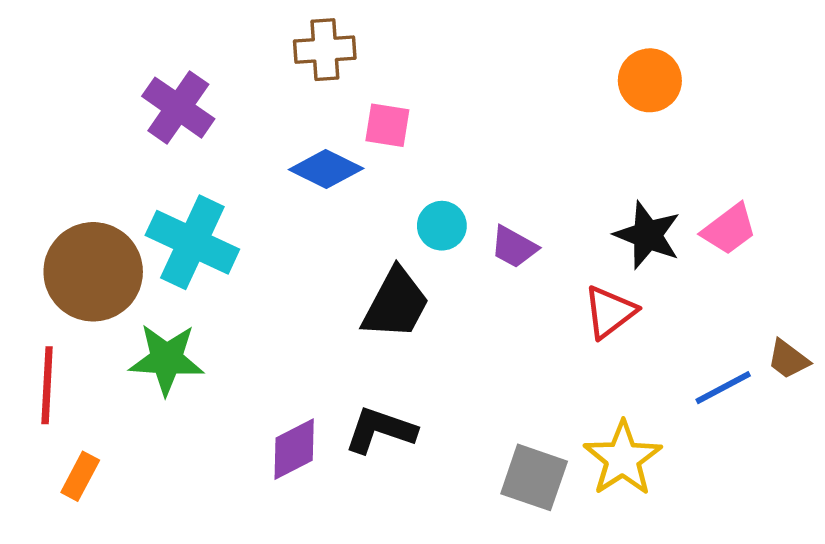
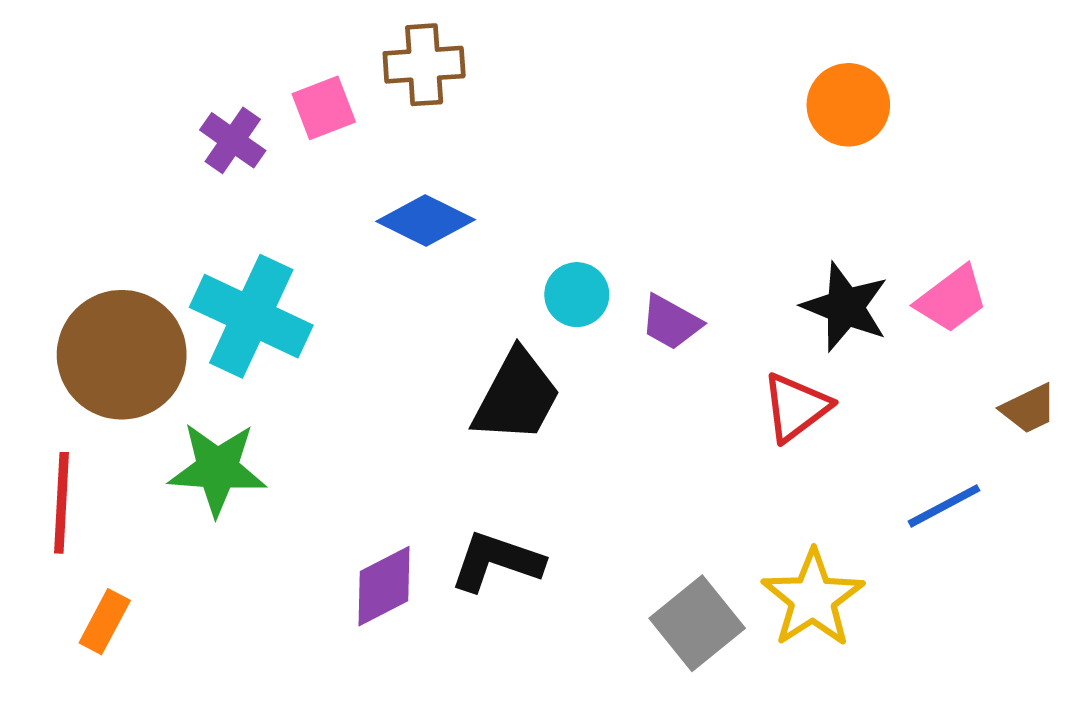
purple cross: (178, 108) -> (233, 140), size x0.7
pink square: (387, 125) -> (324, 108), moved, turned -30
brown trapezoid: (788, 359) -> (1029, 409), moved, turned -63
gray square: (534, 477) -> (697, 623), turned 32

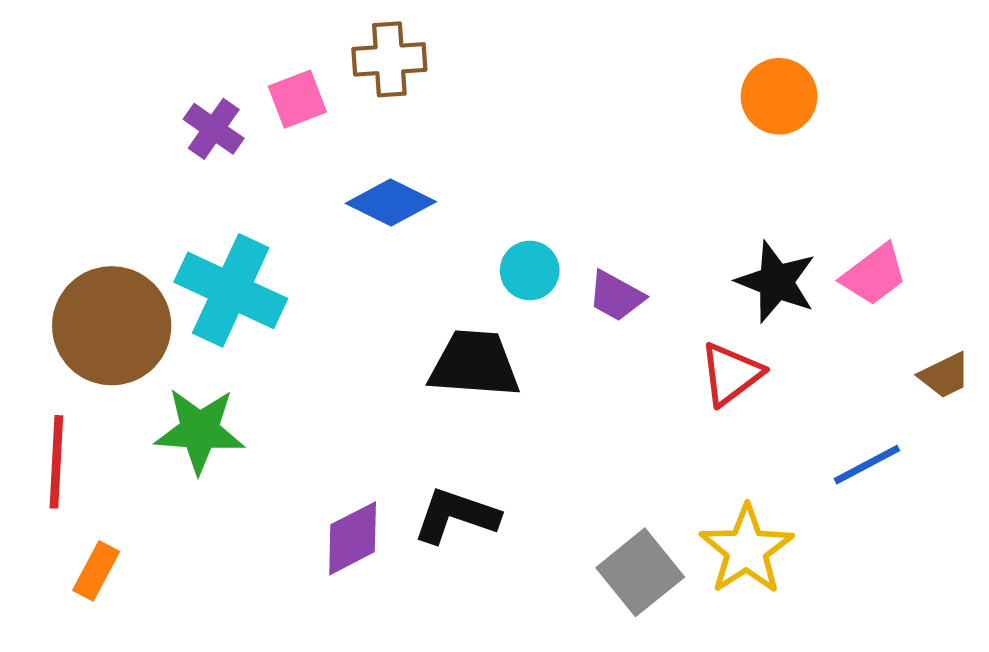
black trapezoid: (517, 396) -> (474, 364), turned -114

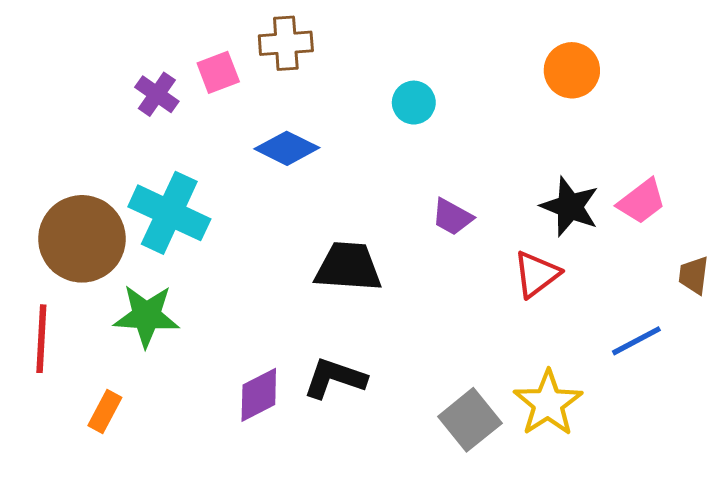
cyan circle: (530, 271) -> (414, 103), moved
brown trapezoid: (945, 375) -> (694, 275), turned 123
orange rectangle: (96, 571) -> (105, 411), moved

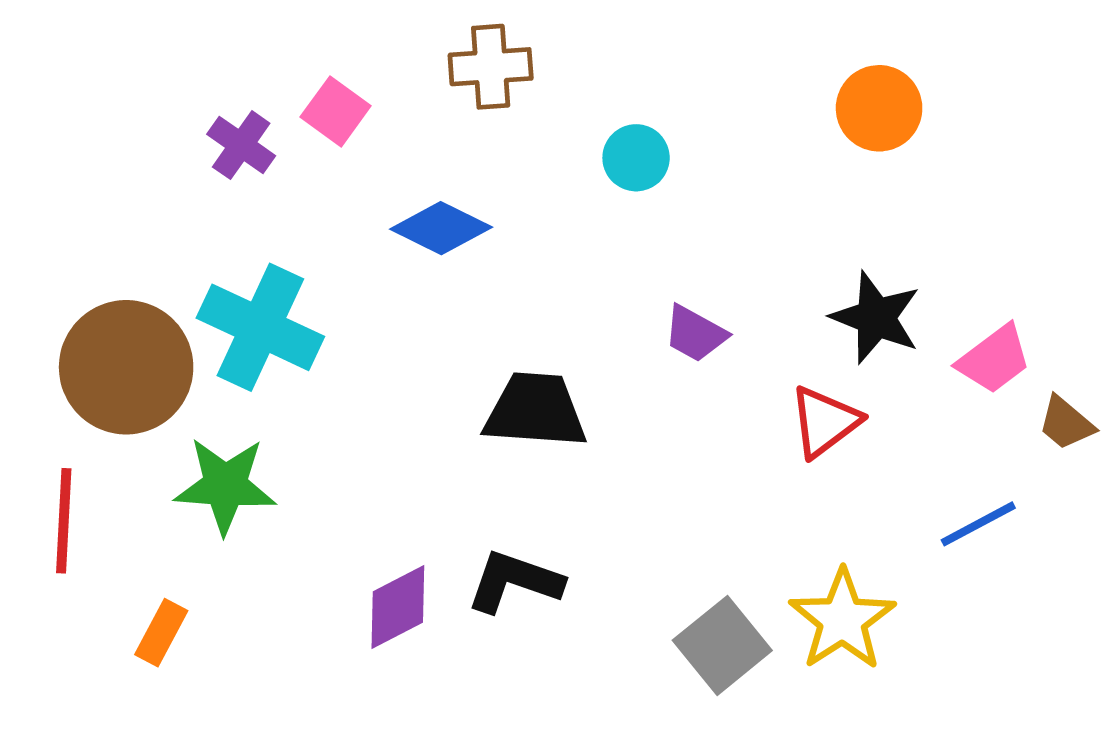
brown cross: (286, 43) -> (491, 67), moved
pink square: (218, 72) -> (336, 111), turned -33
pink trapezoid: (642, 201) -> (994, 359), moved
brown trapezoid: (694, 275) -> (1066, 423), turned -57

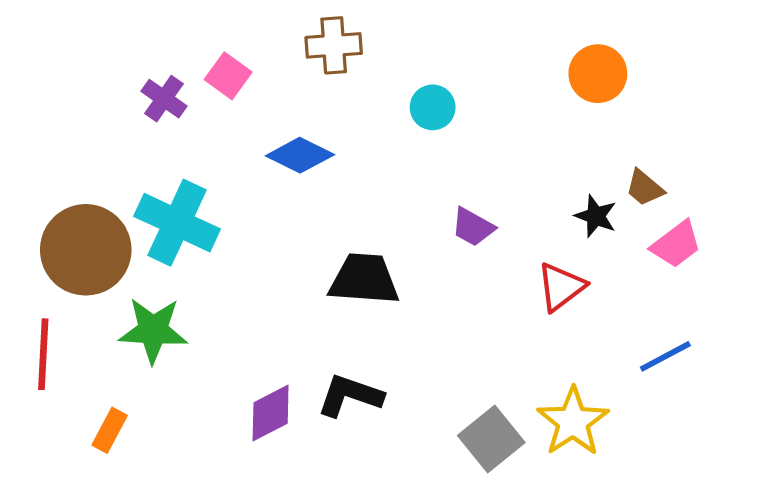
black star: (876, 318) -> (596, 216), size x0.7
brown trapezoid: (1066, 423) -> (645, 188), moved

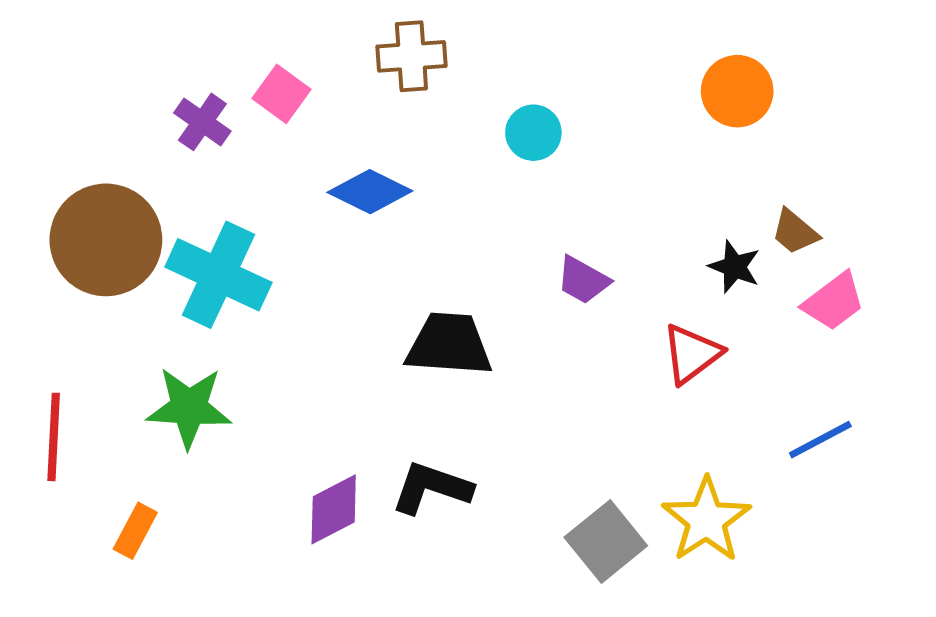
brown circle: (86, 250) -> (106, 240), moved

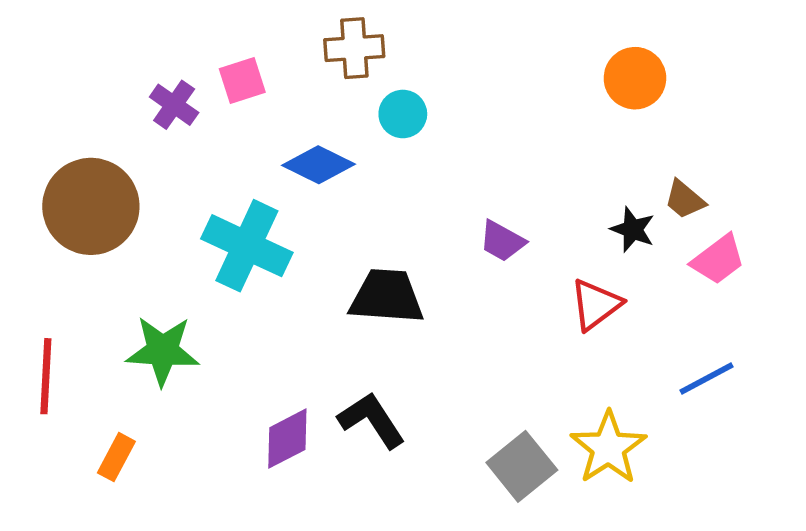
pink square: (281, 94) -> (242, 80), turned 36
cyan circle: (533, 133) -> (403, 114), moved
cyan cross: (218, 275) -> (247, 246), moved
black L-shape: (432, 488) -> (372, 420), turned 38

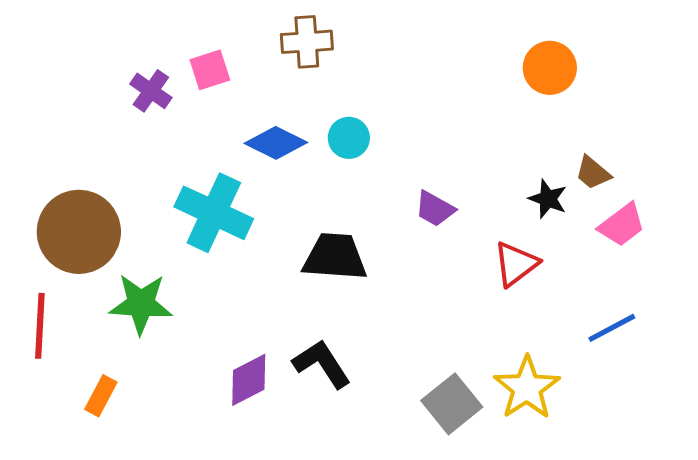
cyan circle: (403, 114) -> (349, 138), moved
brown circle: (91, 206) -> (79, 232), moved

